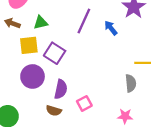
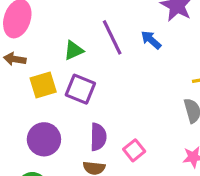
purple line: (84, 21) -> (112, 37), turned -40
green triangle: (41, 23) -> (74, 50), moved
purple circle: (33, 76) -> (44, 139), moved

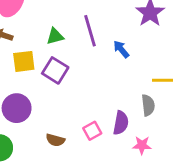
blue arrow: (151, 40) -> (121, 49), moved
purple semicircle: (98, 137) -> (121, 123), moved

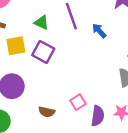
green triangle: (55, 36) -> (42, 23), turned 42
purple semicircle: (121, 123) -> (98, 116), moved

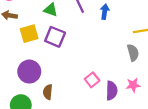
blue arrow: (99, 31) -> (105, 12), turned 56
brown semicircle: (47, 112) -> (48, 92), moved, turned 88

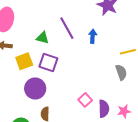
purple circle: (29, 72) -> (35, 88), moved
pink star: (133, 85) -> (124, 111), moved

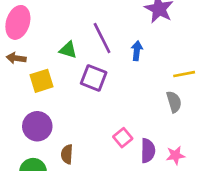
purple square: (48, 62) -> (94, 78), moved
purple circle: (35, 88) -> (37, 126), moved

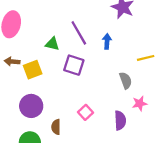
brown arrow: (16, 58) -> (12, 62), moved
gray semicircle: (174, 102) -> (126, 81), moved
pink square: (123, 138) -> (85, 112), moved
pink star: (175, 155) -> (140, 103), moved

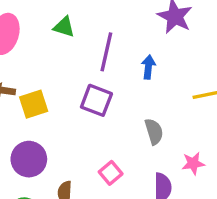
purple line: (79, 33) -> (106, 52), turned 40
green triangle: (52, 44) -> (64, 27), moved
gray semicircle: (126, 81) -> (154, 132), moved

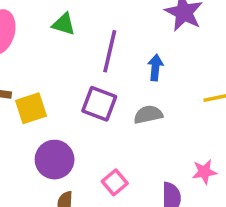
gray semicircle: (154, 132) -> (148, 115), moved, turned -85
purple circle: (29, 159) -> (55, 160), moved

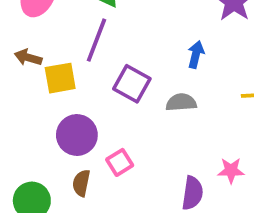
purple line: (110, 51) -> (97, 40), moved
pink square: (115, 182) -> (120, 162), moved

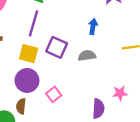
yellow square: (60, 78) -> (29, 54), moved, turned 30
brown semicircle: (81, 183) -> (21, 106), moved

